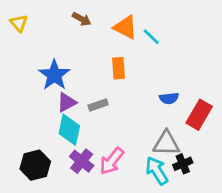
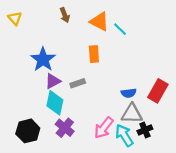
brown arrow: (82, 19) -> (65, 15), turned 40
blue semicircle: (169, 98) -> (129, 93), moved
pink arrow: (112, 161) -> (104, 128), moved

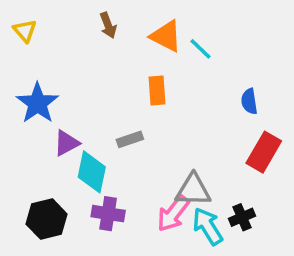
blue star: (43, 59) -> (37, 103), moved
purple triangle: (53, 81) -> (66, 143), moved
blue semicircle: (129, 93) -> (249, 101), moved, turned 88
gray triangle: (132, 114) -> (193, 190), moved
purple cross: (65, 128) -> (108, 214), turned -30

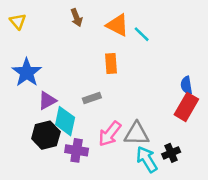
blue semicircle: (249, 101) -> (186, 85), moved
pink arrow: (173, 214) -> (110, 134), moved
black hexagon: (47, 219) -> (46, 135), moved

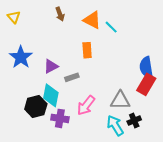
blue semicircle: (186, 85) -> (146, 67), size x1.5
purple triangle: (47, 101) -> (51, 66), moved
gray triangle: (137, 134) -> (120, 100), moved

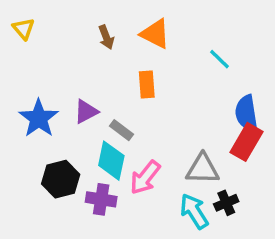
brown arrow: (60, 14) -> (106, 37), moved
cyan line: (111, 27) -> (219, 59), moved
blue star: (21, 57) -> (39, 118), moved
gray rectangle: (72, 77) -> (121, 130), turned 56
cyan diamond: (51, 95) -> (111, 161), moved

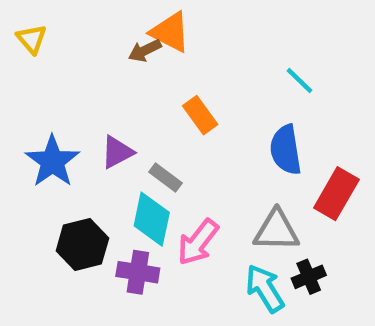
orange triangle: (155, 34) -> (170, 32), moved
brown arrow: (106, 37) -> (145, 51), turned 85
orange rectangle: (147, 84) -> (200, 115), turned -32
blue semicircle: (246, 113) -> (286, 150), moved

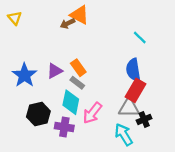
orange rectangle: (200, 115) -> (78, 68), moved
red rectangle: (336, 194) -> (135, 90), moved
black cross: (309, 277) -> (144, 119), moved

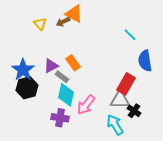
yellow triangle: (15, 18) -> (40, 24), moved
blue semicircle: (133, 70) -> (145, 61), moved
gray rectangle: (77, 83) -> (62, 77), moved
black hexagon: (38, 114) -> (27, 88), moved
black cross: (144, 119) -> (134, 111), turned -32

